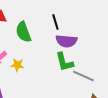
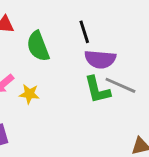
gray line: (83, 76) -> (120, 85), moved

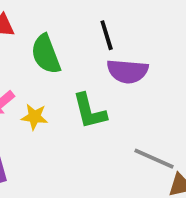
gray line: (120, 85) -> (154, 159), moved
green L-shape: (97, 90) -> (89, 111), moved

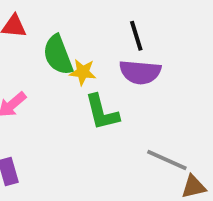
black line: (107, 35) -> (136, 36), moved
yellow star: (34, 117) -> (83, 72), moved

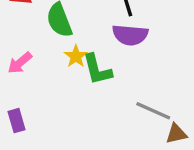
yellow star: (83, 72) -> (76, 56), moved, turned 30

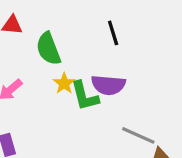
purple semicircle: (130, 35) -> (108, 85), moved

